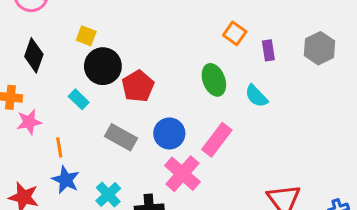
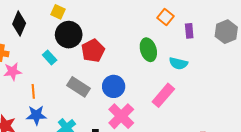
cyan semicircle: (256, 96) -> (178, 63), turned -36
pink rectangle: (217, 140) -> (163, 95), moved
blue star: (66, 180) -> (36, 115), turned -30

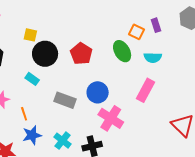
orange square: (166, 17) -> (136, 32), moved
red pentagon: (93, 51) -> (81, 54), moved

